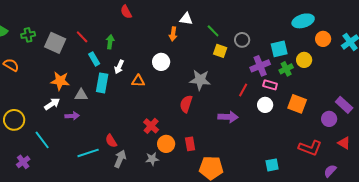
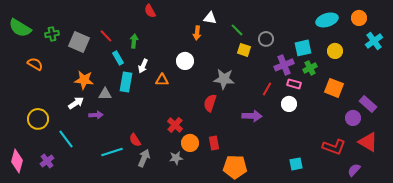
orange circle: (323, 39) -> (359, 18), moved
yellow circle: (304, 60) -> (335, 51), moved
orange square: (297, 104) -> (334, 88), moved
red triangle: (344, 143) -> (368, 142), size x1.5

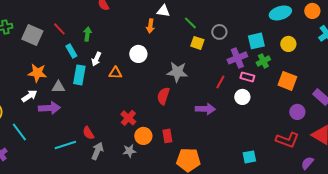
purple arrow: (96, 115) -> (49, 108), size x1.5
purple circle: (353, 118) -> (297, 112), moved

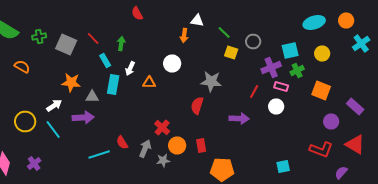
white arrow: (29, 96) -> (54, 106), moved
cyan line: (19, 132) -> (53, 130), moved
gray arrow: (97, 151) -> (145, 148), moved

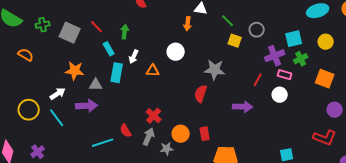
red cross: (162, 128) -> (154, 116), moved

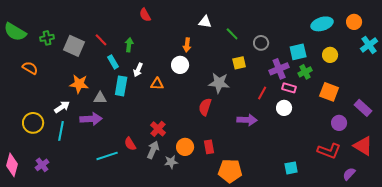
orange arrow: (188, 24) -> (187, 45), moved
yellow square: (235, 41) -> (239, 63), moved, turned -32
cyan line: (57, 118) -> (61, 131), turned 48

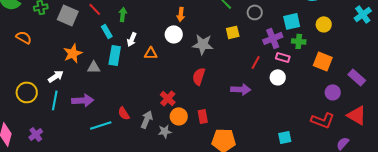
green cross: (305, 72) -> (299, 41), turned 32
gray star: (219, 83) -> (203, 44), moved
orange star: (79, 84) -> (73, 53), turned -30
purple arrow: (91, 119) -> (83, 100), moved
red cross: (158, 129) -> (168, 98), moved

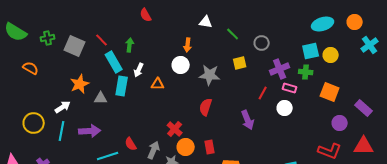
cyan square: (292, 21) -> (311, 51), moved
cyan rectangle: (107, 31) -> (114, 62), size x1.5
purple arrow: (241, 89) -> (248, 120), turned 66
red triangle: (357, 115) -> (364, 146), turned -30

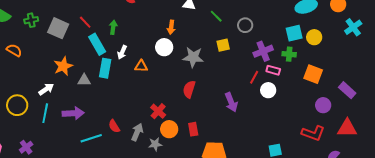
red line: (263, 93) -> (254, 77), moved

